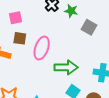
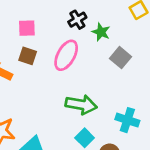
pink ellipse: (42, 48) -> (66, 55), moved

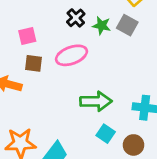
pink ellipse: (66, 55) -> (71, 55), turned 52
gray square: (120, 58) -> (127, 25), moved

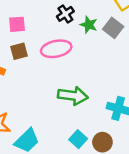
brown square: (34, 63) -> (19, 51), turned -30
cyan square: (106, 134) -> (78, 139), moved

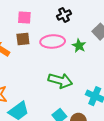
green star: (89, 25) -> (79, 46), moved

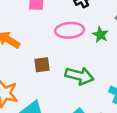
brown square: (23, 39) -> (42, 65), moved

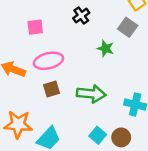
pink ellipse: (70, 30) -> (48, 61), moved

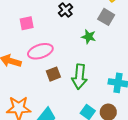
brown square: (51, 89) -> (53, 74), moved
green arrow: (91, 94) -> (79, 77), turned 95

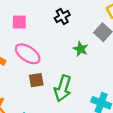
pink ellipse: (40, 51) -> (28, 54), turned 40

